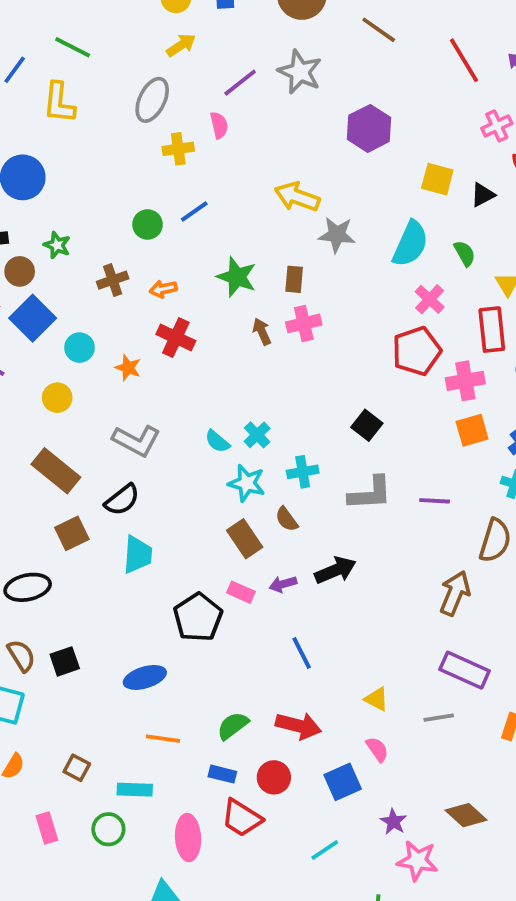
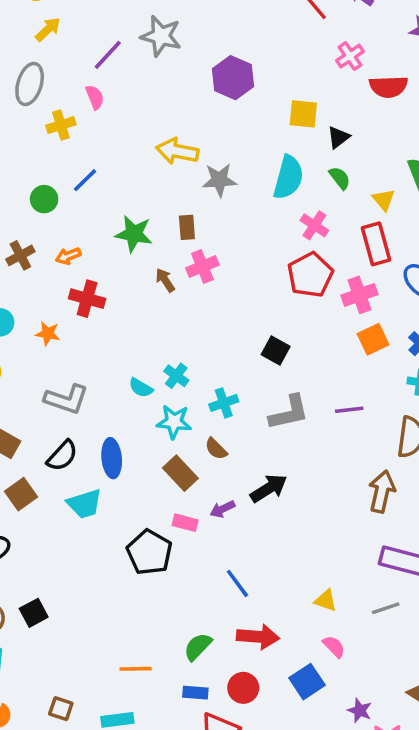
black triangle: (483, 195) -> (338, 137), moved
cyan trapezoid: (138, 555) -> (85, 504), turned 78
blue line: (302, 653) -> (237, 583), moved
blue ellipse: (145, 677) -> (112, 458), moved, turned -69

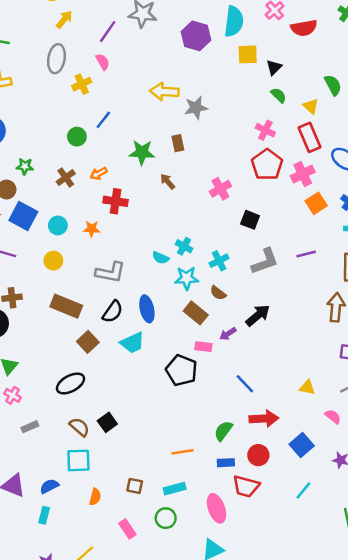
cyan semicircle: (288, 177) -> (234, 21), moved
pink cross: (202, 266) -> (220, 189), moved
pink semicircle: (334, 647) -> (333, 417), moved

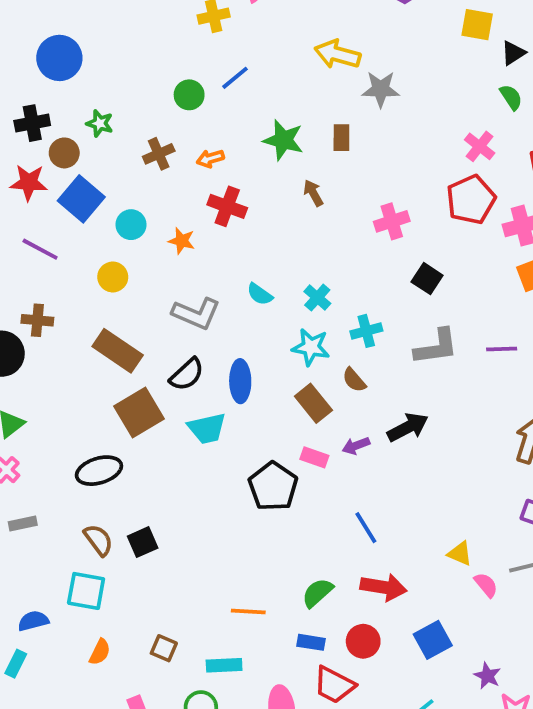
cyan semicircle: (161, 258) -> (260, 294), moved
brown square: (88, 342) -> (139, 412), size x1.4
pink semicircle: (333, 417) -> (486, 585), moved

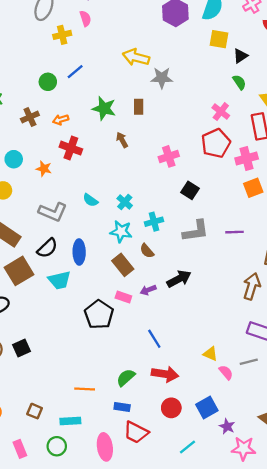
blue square: (433, 640) -> (207, 407), moved
red circle: (363, 641) -> (171, 408), moved

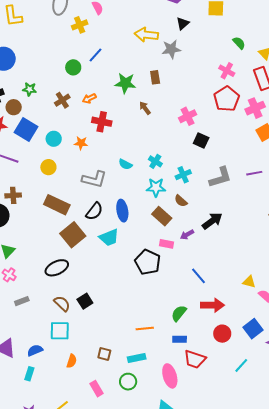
black triangle: (240, 56) -> (183, 23), moved
black square: (190, 190) -> (201, 141), moved

